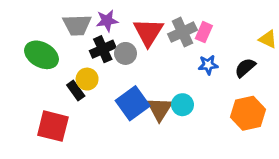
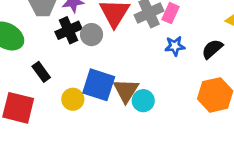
yellow circle: (87, 79) -> (73, 99), moved
blue square: (133, 103) -> (99, 85), turned -36
cyan circle: (182, 105) -> (143, 101), moved

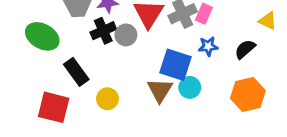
black rectangle: (41, 72) -> (76, 72), size x1.4
blue square: (99, 85) -> (176, 65), moved
cyan circle: (143, 101) -> (190, 87), moved

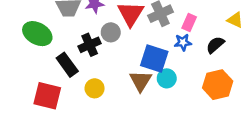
pink rectangle: (204, 14) -> (189, 22), moved
black cross: (103, 31) -> (90, 45), moved

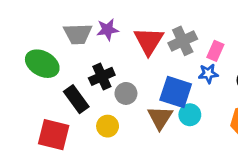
gray circle: (111, 32) -> (126, 93), moved

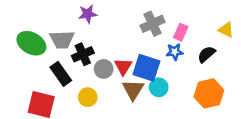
gray trapezoid: (78, 34) -> (62, 40), moved
red triangle: (149, 41) -> (123, 67), moved, size x0.7

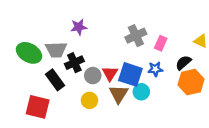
blue star: (175, 52) -> (155, 69), moved
orange hexagon: (209, 93) -> (191, 82), moved
yellow circle: (88, 97) -> (89, 100), moved

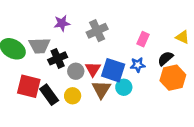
gray cross: (136, 36) -> (97, 31), moved
black rectangle: (55, 80) -> (49, 95), moved
red square: (38, 107) -> (29, 86), moved

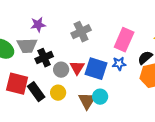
purple star: (62, 23) -> (38, 25), moved
pink rectangle: (143, 39) -> (124, 40), size x1.6
cyan circle: (124, 87) -> (100, 97), moved
brown triangle: (101, 89) -> (87, 101), moved

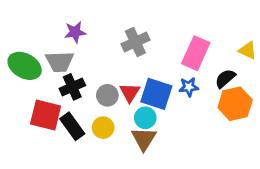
black cross: (44, 58) -> (72, 87), moved
cyan circle: (100, 97) -> (145, 118), moved

